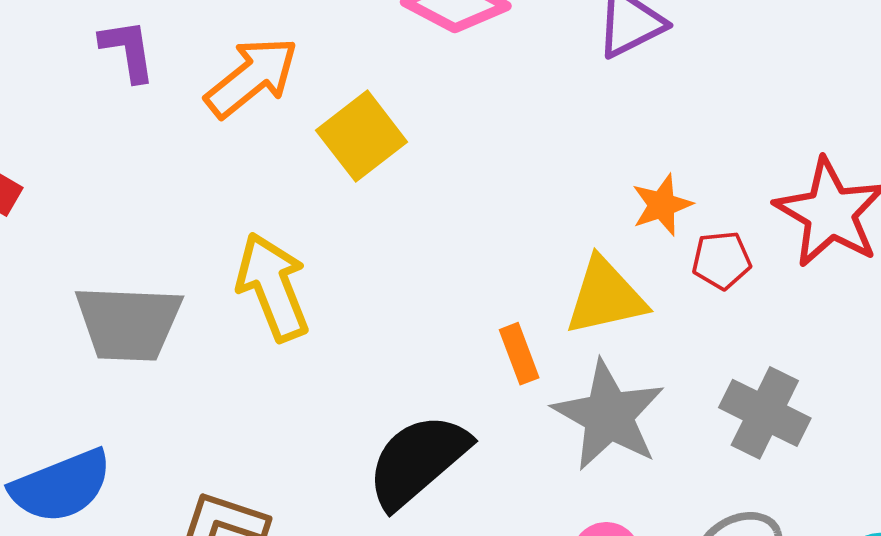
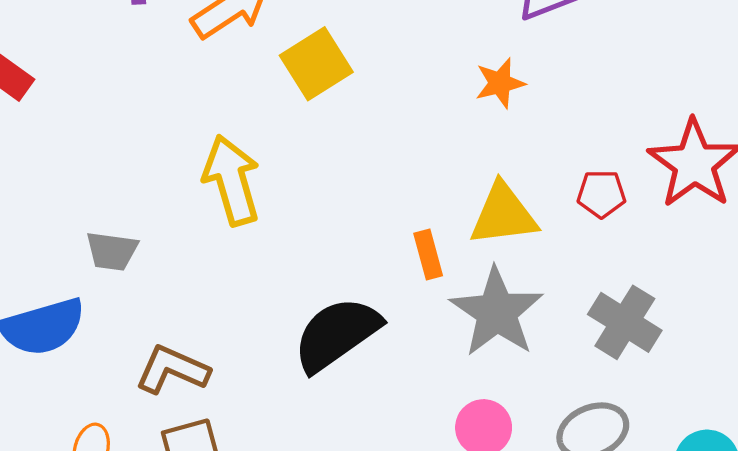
orange star: (662, 205) -> (500, 83), moved
gray trapezoid: (128, 323) -> (112, 251), moved, size x0.6

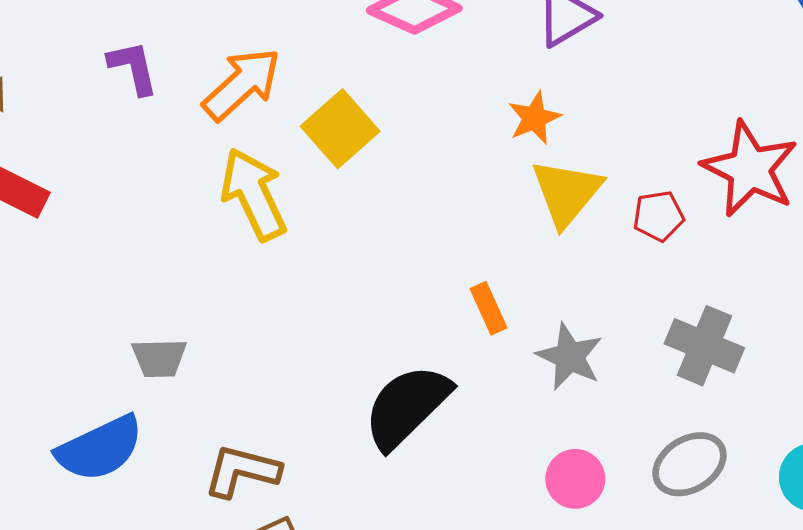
yellow arrow: (232, 180) -> (254, 194), moved
yellow triangle: (503, 215) -> (567, 193), moved, turned -34
gray star: (497, 312) -> (570, 357), size x0.7

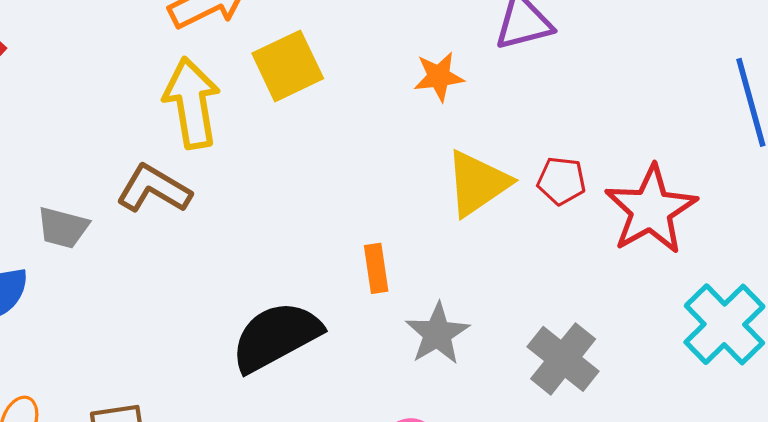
orange star: (534, 118) -> (439, 77), moved
red pentagon: (658, 216) -> (561, 181), moved
brown L-shape: (242, 471) -> (154, 189), moved

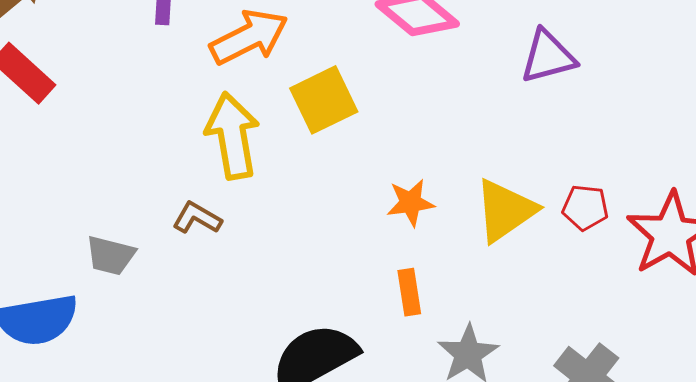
orange star: (439, 77) -> (411, 203), moved
brown L-shape: (154, 189) -> (197, 218), size x0.7

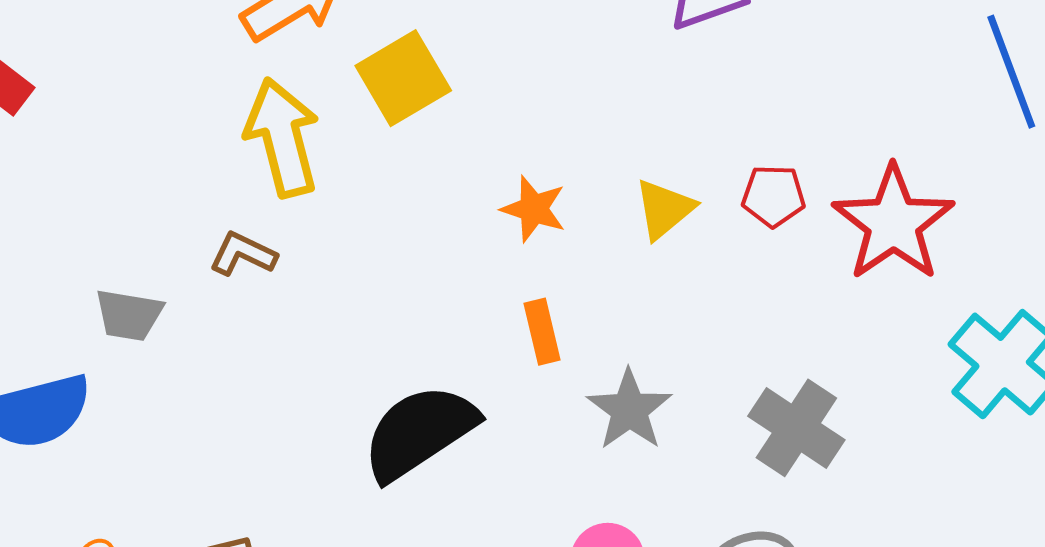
orange star: (411, 203) -> (534, 209), turned 30
yellow triangle: (505, 211) -> (664, 209), size x0.7

